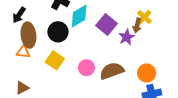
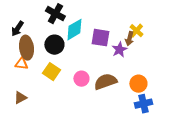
purple square: (107, 24) -> (100, 38), turned -30

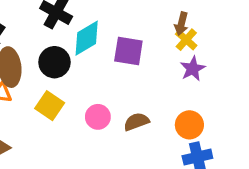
brown arrow: (129, 39) -> (181, 24), moved
purple star: (119, 50) -> (193, 69), moved
brown semicircle: (105, 82) -> (136, 122), size x0.7

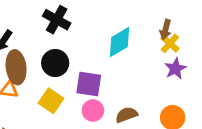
cyan diamond: (87, 38) -> (119, 42), moved
purple square: (128, 51) -> (89, 84), moved

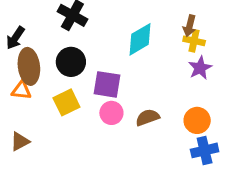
yellow cross: (170, 43) -> (194, 41), turned -30
yellow square: (51, 101) -> (66, 102), turned 30

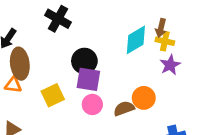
cyan diamond: (140, 39) -> (136, 40), moved
black circle: (71, 62) -> (84, 61), moved
orange circle: (197, 120) -> (144, 98), moved

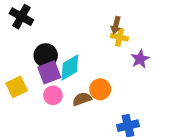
cyan diamond: (136, 40) -> (70, 67), moved
purple star: (170, 65) -> (140, 59), moved
purple square: (88, 79) -> (49, 72), turned -30

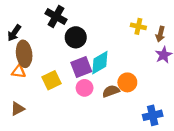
brown arrow: (116, 25) -> (160, 34), moved
yellow cross: (120, 37) -> (138, 26), moved
black circle: (46, 55) -> (76, 37), moved

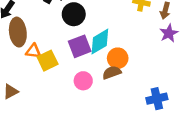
orange triangle: (19, 71) -> (33, 51), moved
orange circle: (127, 82) -> (118, 58), moved
pink circle: (85, 88) -> (83, 81), moved

